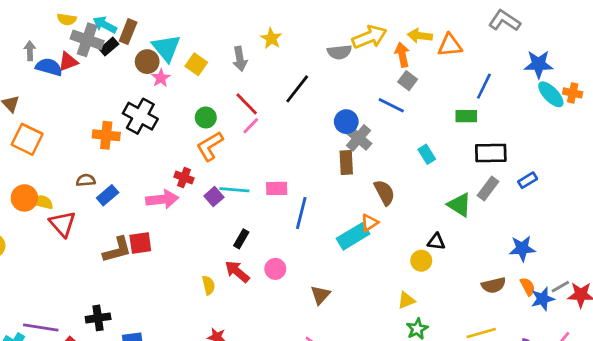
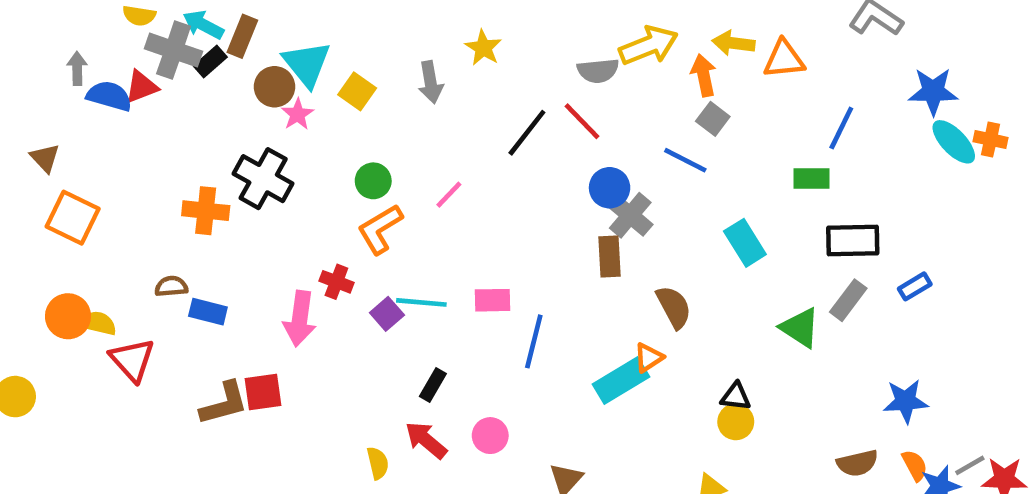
red line: (247, 104) -> (582, 121), moved
cyan rectangle: (427, 154) -> (745, 243), size x1.4
blue rectangle: (108, 195) -> (208, 312), turned 55
pink arrow: (162, 199) -> (300, 319), turned 104
black triangle: (436, 242) -> (736, 397), moved

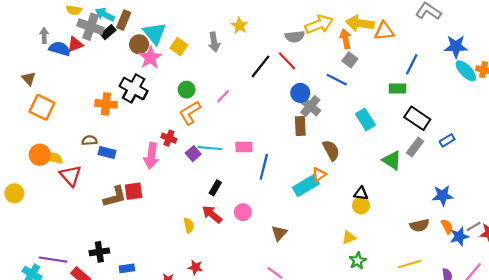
yellow arrow: (733, 43) -> (360, 23), size x1.4
pink star: (297, 114) -> (150, 58), size x1.5
black rectangle: (853, 241) -> (417, 118), turned 35

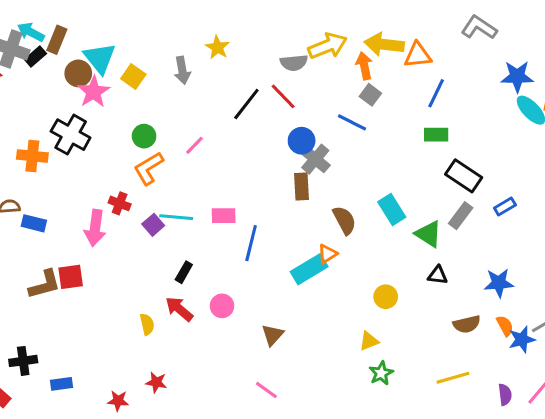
blue line: (412, 64) -> (436, 93), moved
cyan rectangle: (365, 119) -> (392, 210), moved
black triangle: (361, 193) -> (438, 275), moved

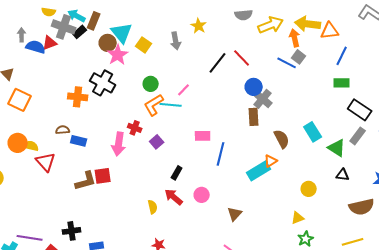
gray semicircle: (294, 63) -> (244, 15), moved
blue line: (352, 122) -> (287, 63), moved
cyan line: (176, 217) -> (171, 105), moved
brown semicircle: (467, 324) -> (362, 207), size x1.4

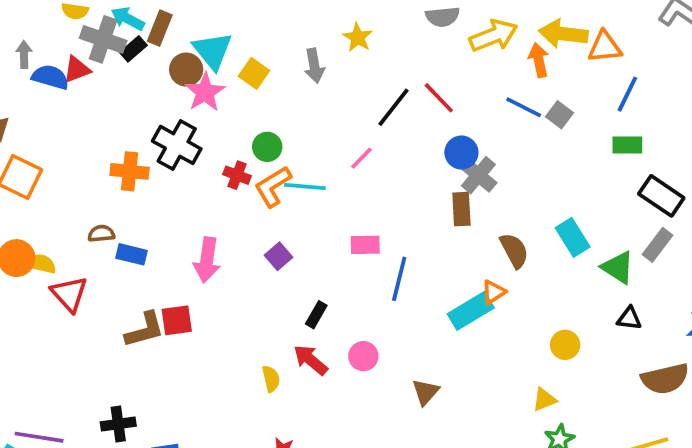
gray square: (299, 57) -> (559, 115), moved
pink line: (184, 90) -> (361, 158), moved
red cross: (135, 128) -> (237, 175), moved

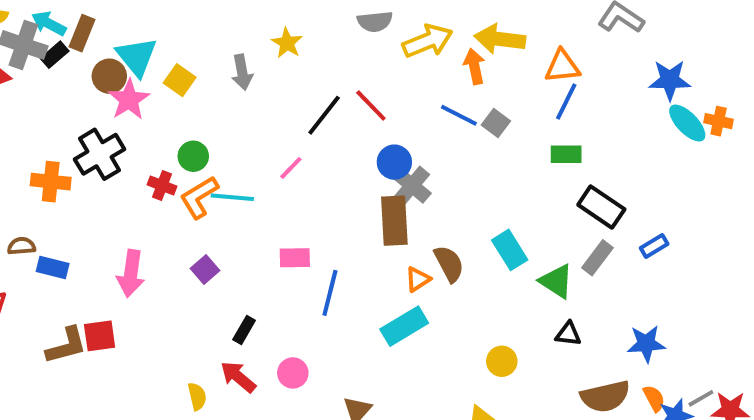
orange triangle: (605, 47) -> (562, 66), moved
black cross: (177, 145) -> (100, 154), turned 30
brown rectangle: (461, 209) -> (394, 221), size x1.4
orange triangle: (493, 292) -> (418, 279), moved

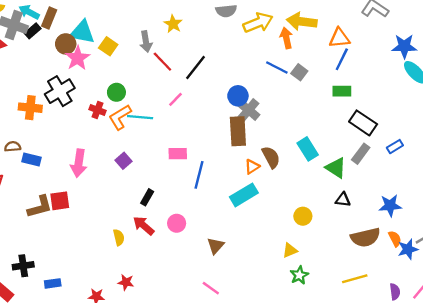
cyan triangle: (137, 57) -> (82, 32), turned -40
red line: (371, 105) -> (162, 62), moved

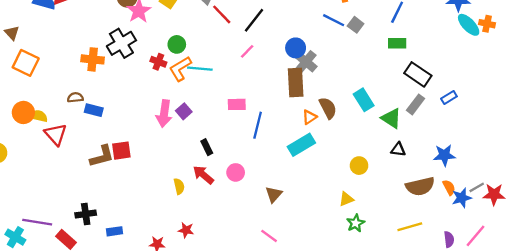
pink line: (175, 99) -> (247, 51), moved
pink arrow: (79, 163) -> (164, 114), moved
black rectangle: (147, 197) -> (207, 147), turned -56

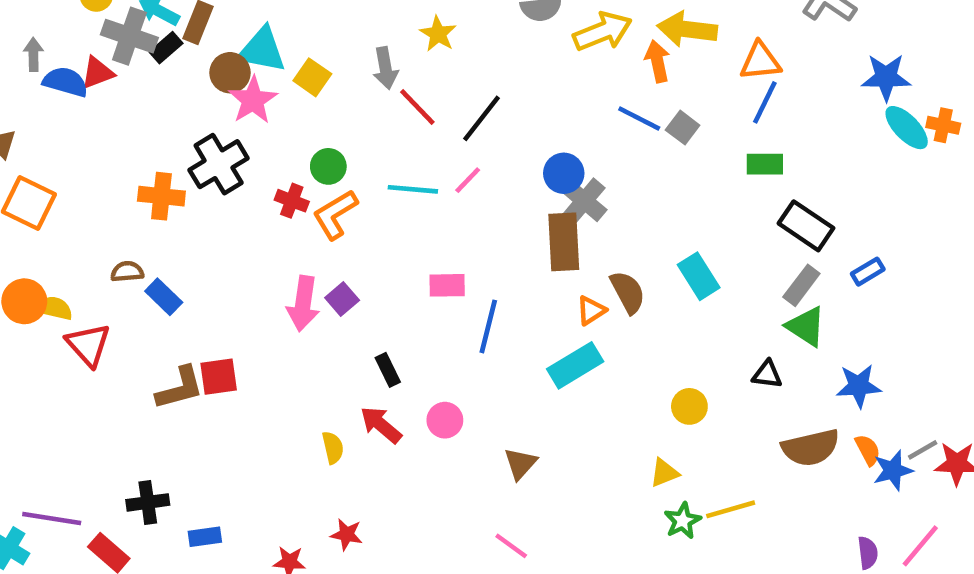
cyan line: (200, 69) -> (413, 189), moved
blue rectangle: (94, 110) -> (164, 297), turned 30
green triangle: (391, 118) -> (806, 326), moved
yellow line: (410, 227) -> (731, 509), moved

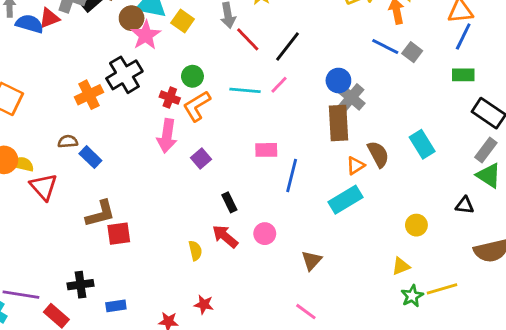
orange cross: (161, 196) -> (89, 95), turned -32
pink arrow: (303, 304) -> (167, 136), moved
red square: (219, 377) -> (119, 234), moved

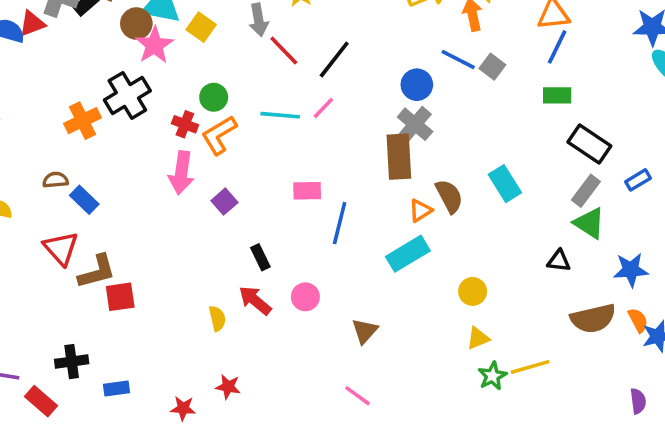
blue circle: (338, 81) -> (417, 85), moved
red triangle: (44, 187) -> (61, 248), moved
yellow circle: (416, 225) -> (473, 291), moved

